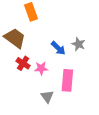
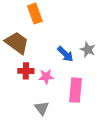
red cross: (23, 63) -> (26, 71), turned -32
gray triangle: (47, 97) -> (42, 108), moved

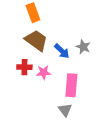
brown trapezoid: (17, 43) -> (36, 40), moved
gray triangle: (42, 108) -> (65, 110), moved

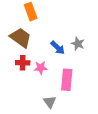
brown trapezoid: (36, 40) -> (21, 38), moved
gray triangle: (65, 110) -> (50, 102), moved

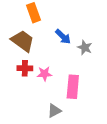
blue arrow: (58, 48) -> (63, 37), moved
gray triangle: (50, 102) -> (54, 111), turned 40

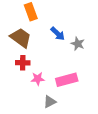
pink star: (44, 74) -> (38, 79), moved
pink rectangle: (73, 87) -> (67, 80), turned 70

